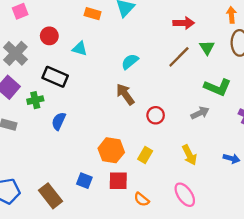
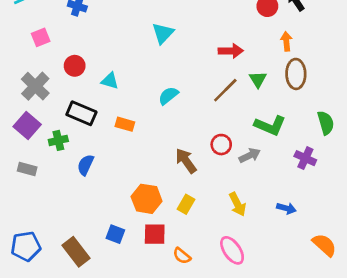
orange rectangle: (93, 14) -> (125, 124), moved
brown arrow: (125, 94) -> (186, 161), moved
red circle: (156, 115) -> (221, 145), moved

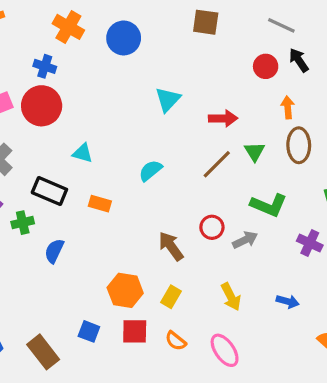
cyan triangle: (163, 33) -> (168, 99), moved
red circle: (75, 66) -> (42, 106), moved, size x1.6
orange semicircle: (182, 256) -> (176, 341), moved

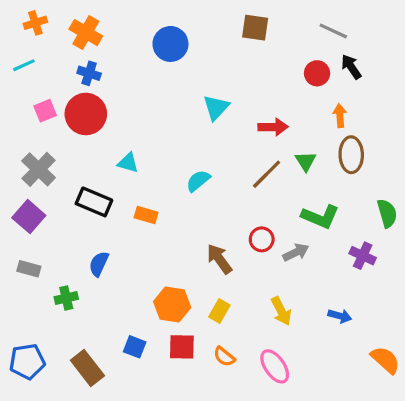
orange cross: (68, 27) -> (86, 33), moved
green cross: (23, 223) -> (66, 298), moved

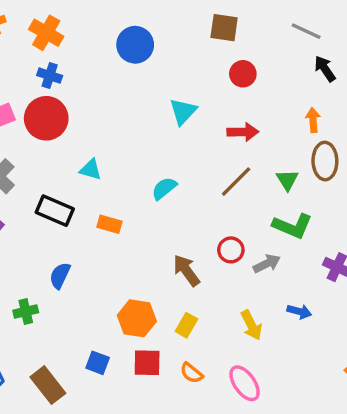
red circle: (317, 73) -> (243, 74), moved
green triangle: (306, 161) -> (287, 180), moved
blue arrow: (340, 316) -> (299, 311), moved

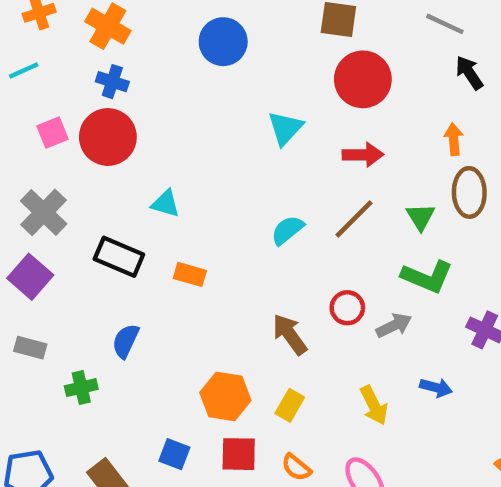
red circle: (243, 74) -> (363, 79), size x1.6
cyan semicircle: (164, 188) -> (287, 230), moved

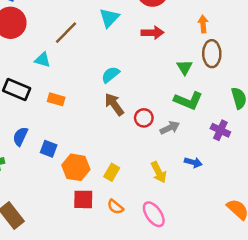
brown line: (354, 219) -> (66, 33), moved
brown arrow: (290, 334) -> (114, 104), moved
blue square: (174, 454) -> (49, 149), moved

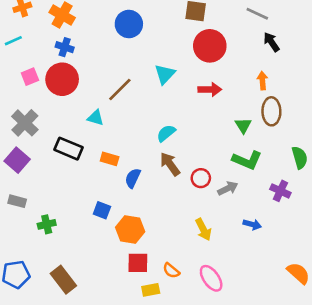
blue semicircle: (20, 136) -> (133, 178), moved
yellow rectangle: (112, 172) -> (151, 290), moved, turned 49
yellow arrow: (159, 172) -> (203, 229), moved

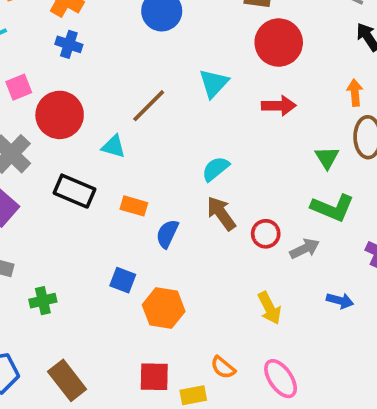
red circle: (62, 79) -> (60, 115), moved
red square: (138, 263) -> (154, 377), moved

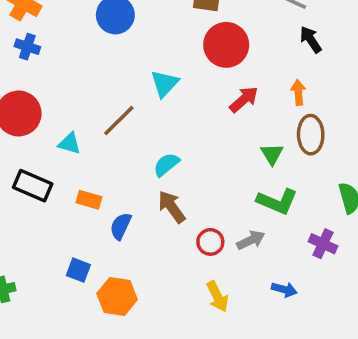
brown line: (149, 106) -> (119, 121), moved
red arrow: (279, 106) -> (244, 99), moved, turned -40
red circle: (266, 234) -> (210, 242), moved

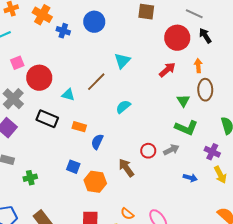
red circle: (226, 45) -> (177, 38), moved
blue cross: (27, 47) -> (63, 31), moved
brown arrow: (172, 207) -> (126, 168), moved
yellow arrow: (217, 296) -> (220, 175), moved

